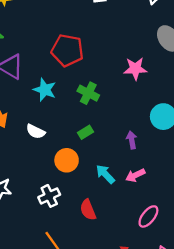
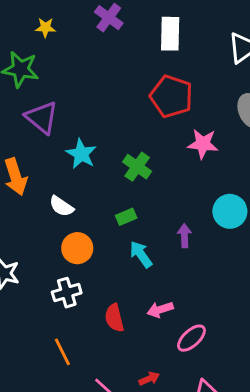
red pentagon: (67, 50) -> (171, 96), moved
orange circle: (67, 160) -> (77, 248), moved
cyan arrow: (105, 174) -> (141, 254), moved
pink arrow: (135, 175) -> (160, 310), moved

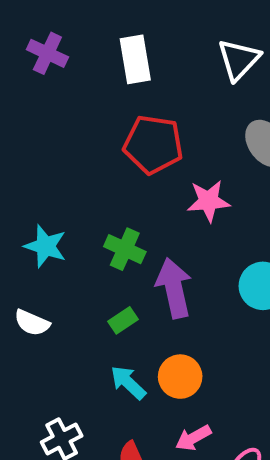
purple arrow: (184, 236) -> (174, 288), moved, size x1.8
orange circle: (77, 248) -> (180, 377), moved
cyan arrow: (141, 254) -> (128, 383), moved

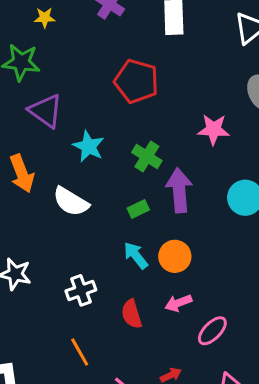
red pentagon: (153, 144) -> (136, 81), moved
white semicircle: (32, 323) -> (71, 202), size x1.4

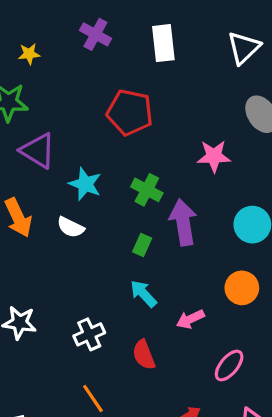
white semicircle: (71, 202) -> (71, 227), moved, size x0.7
green rectangle: (138, 209) -> (142, 245), turned -35
orange circle: (175, 256) -> (242, 288), moved
pink arrow: (178, 303) -> (190, 319), moved

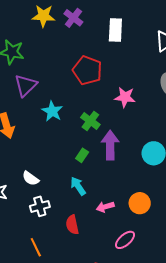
yellow star: (29, 54) -> (43, 16), moved, size x1.6
purple triangle: (38, 151) -> (26, 85), turned 35
pink star: (214, 156) -> (125, 97), moved
white semicircle: (71, 227) -> (31, 178), moved
orange circle: (242, 288) -> (140, 203), moved

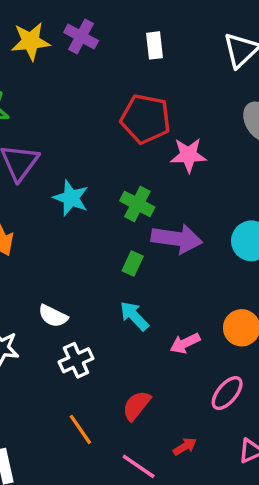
white rectangle: (115, 30) -> (154, 45), size x0.7
red pentagon: (87, 70) -> (146, 119), moved
purple arrow: (110, 145) -> (177, 239), turned 108
red semicircle: (72, 225) -> (136, 406), moved, turned 60

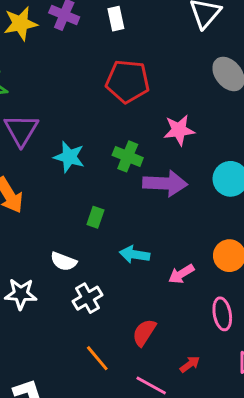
white rectangle: (154, 45) -> (116, 19), moved
pink star: (188, 155) -> (179, 130), moved
green rectangle: (133, 264) -> (95, 217), moved
cyan arrow: (134, 316) -> (135, 254), turned -32
pink ellipse: (227, 393) -> (222, 314), turned -44

